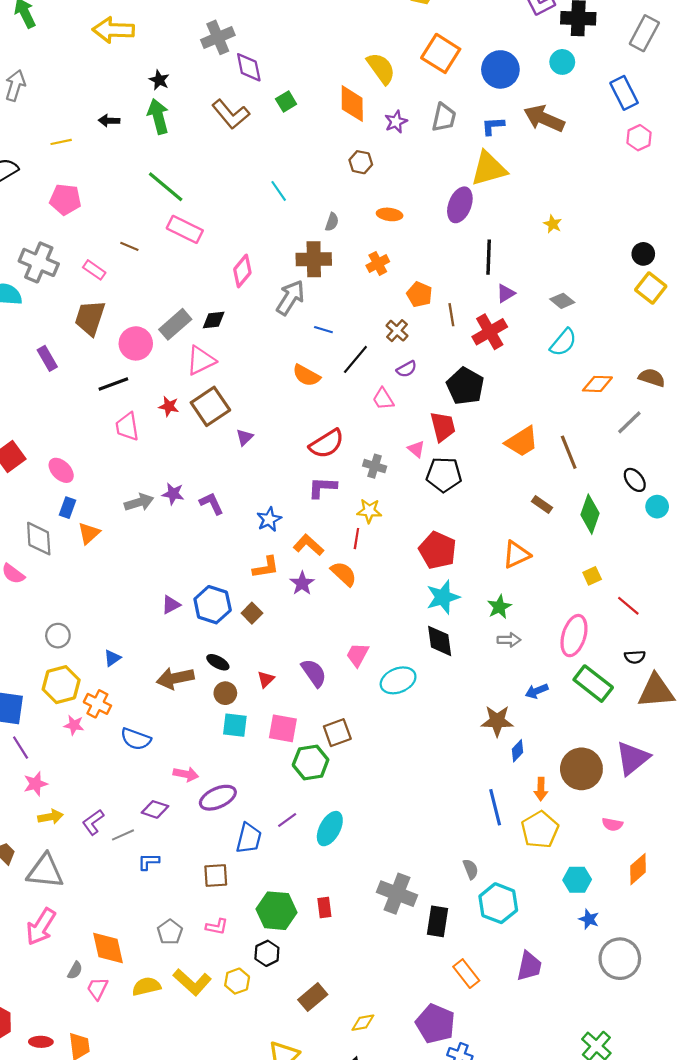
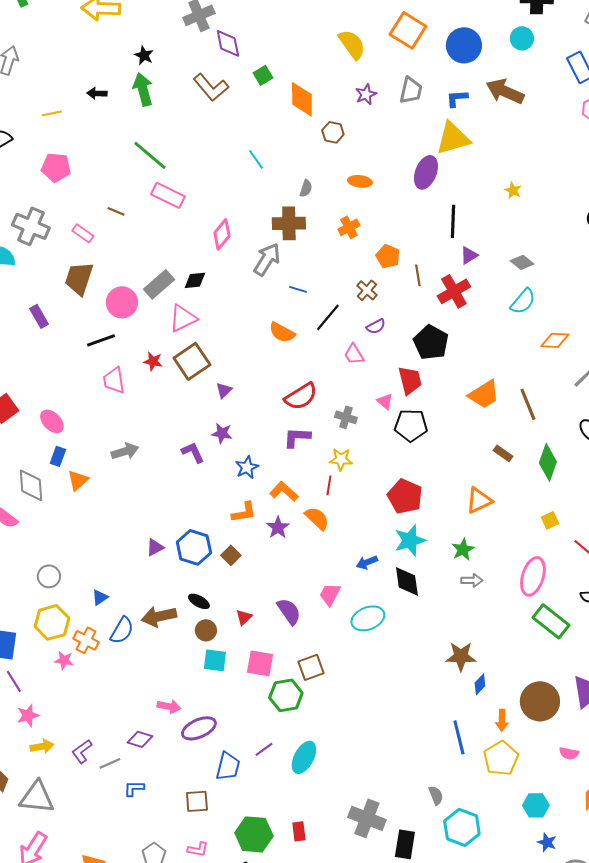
orange diamond: (352, 104) -> (302, 99), moved
purple star: (173, 494) -> (222, 433), moved
blue arrow: (537, 691) -> (367, 562), moved
blue semicircle: (136, 739) -> (122, 630), moved, turned -80

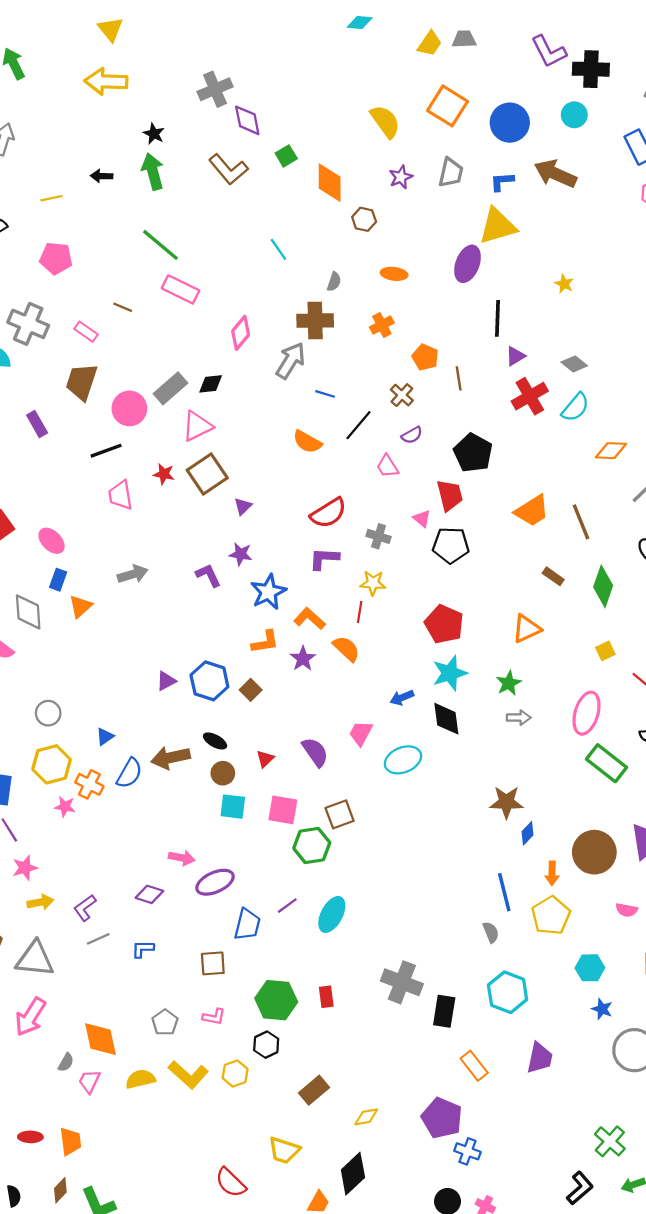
red cross: (454, 291) -> (530, 396), moved
blue star: (247, 467) -> (268, 592), size x1.4
gray line: (110, 763) -> (98, 939), moved
gray semicircle: (436, 795) -> (491, 932), moved

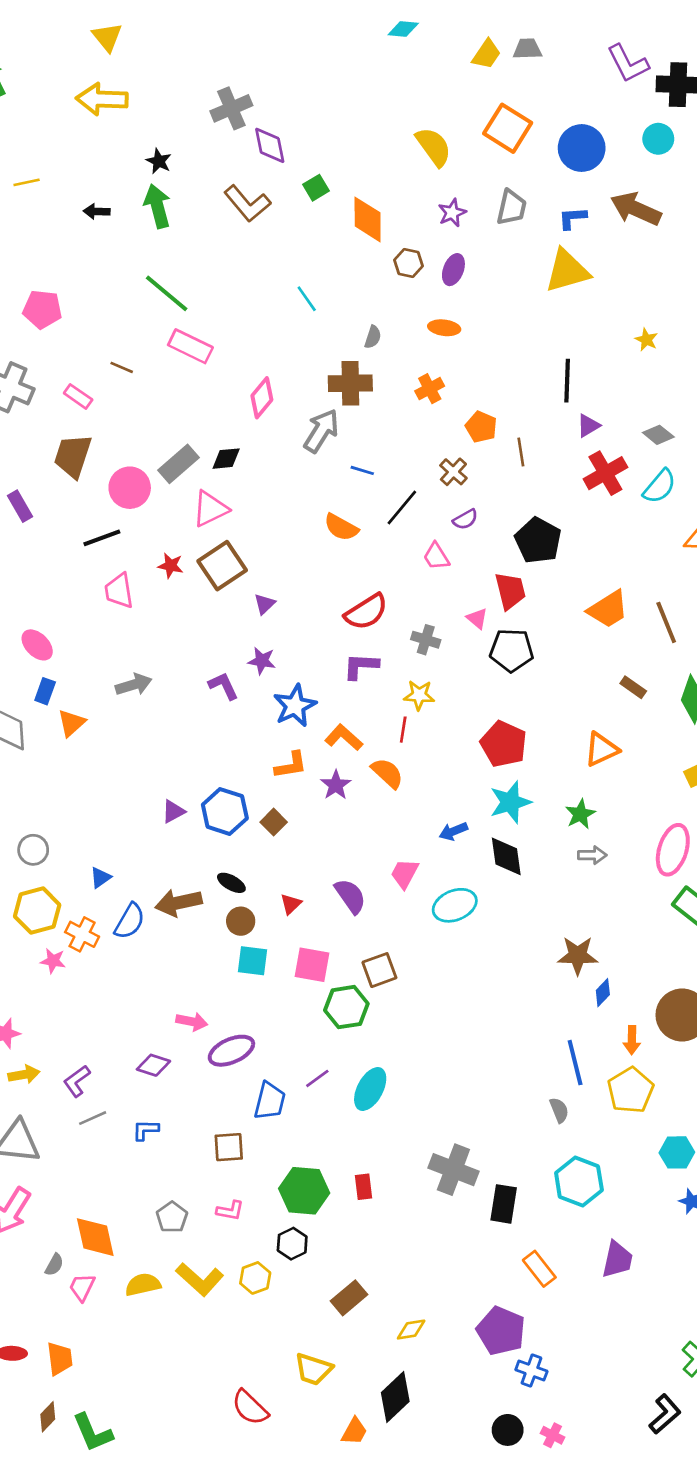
yellow line: (52, 198) -> (27, 182), moved
purple ellipse: (467, 264) -> (453, 270), moved, size x0.7

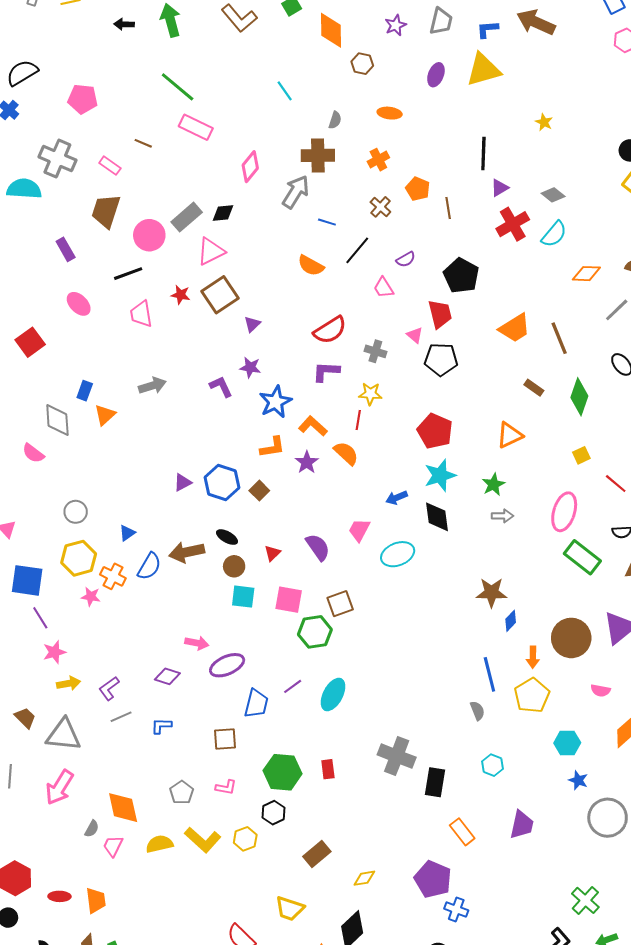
purple ellipse: (453, 270) -> (436, 75), moved
brown cross: (453, 472) -> (380, 207), moved
pink ellipse: (37, 645) -> (79, 304), moved
cyan hexagon: (579, 1182) -> (492, 765), size x0.6

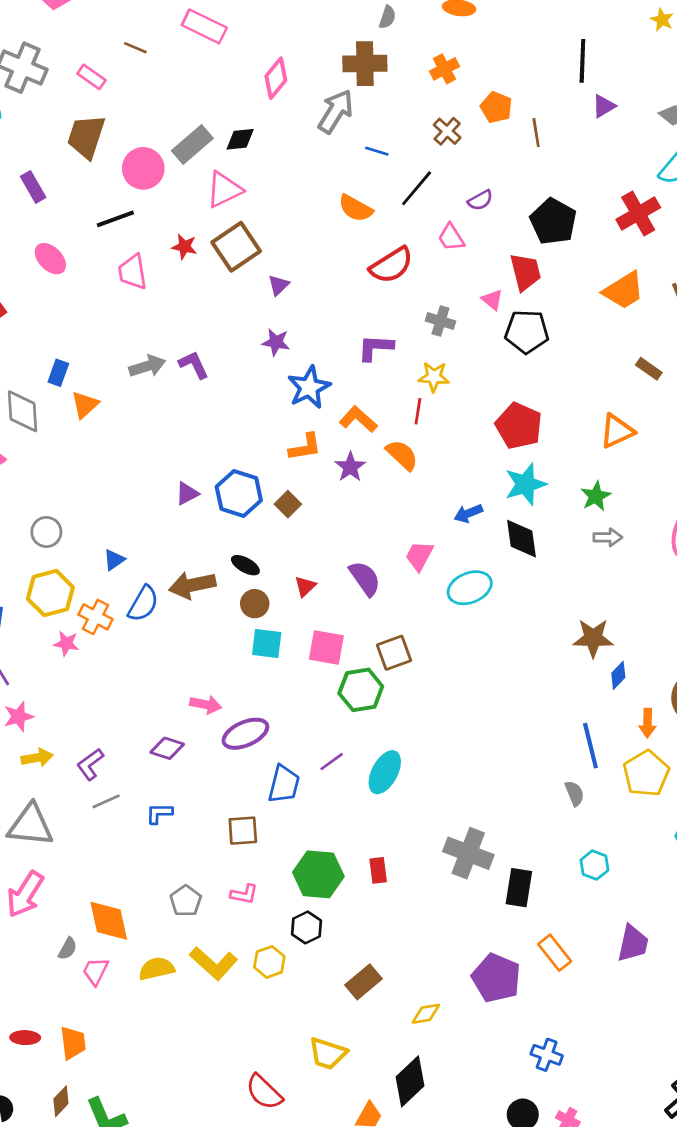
red cross: (513, 224) -> (638, 214), moved
red semicircle: (330, 330) -> (391, 265), moved
purple L-shape: (221, 387) -> (194, 365), moved
purple pentagon: (433, 879) -> (496, 978), moved

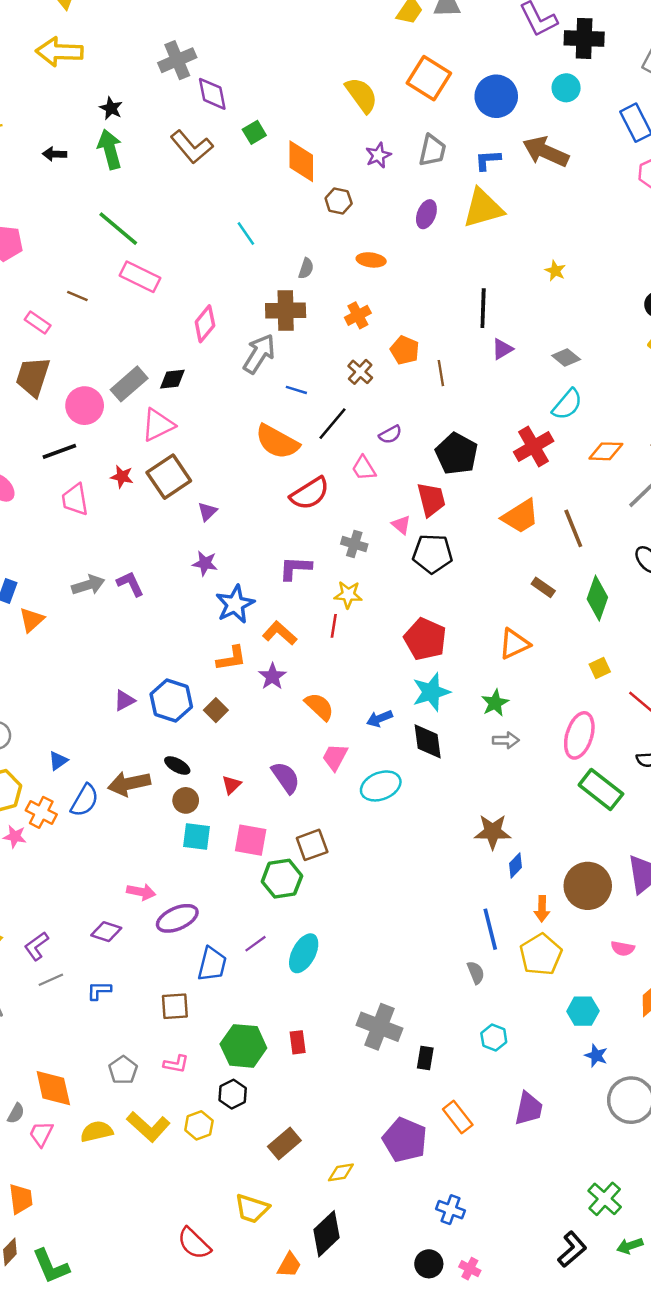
orange semicircle: (356, 208) -> (277, 442), size x1.4
orange semicircle: (402, 455) -> (319, 707), moved
black rectangle: (519, 888) -> (425, 1058), size x0.7

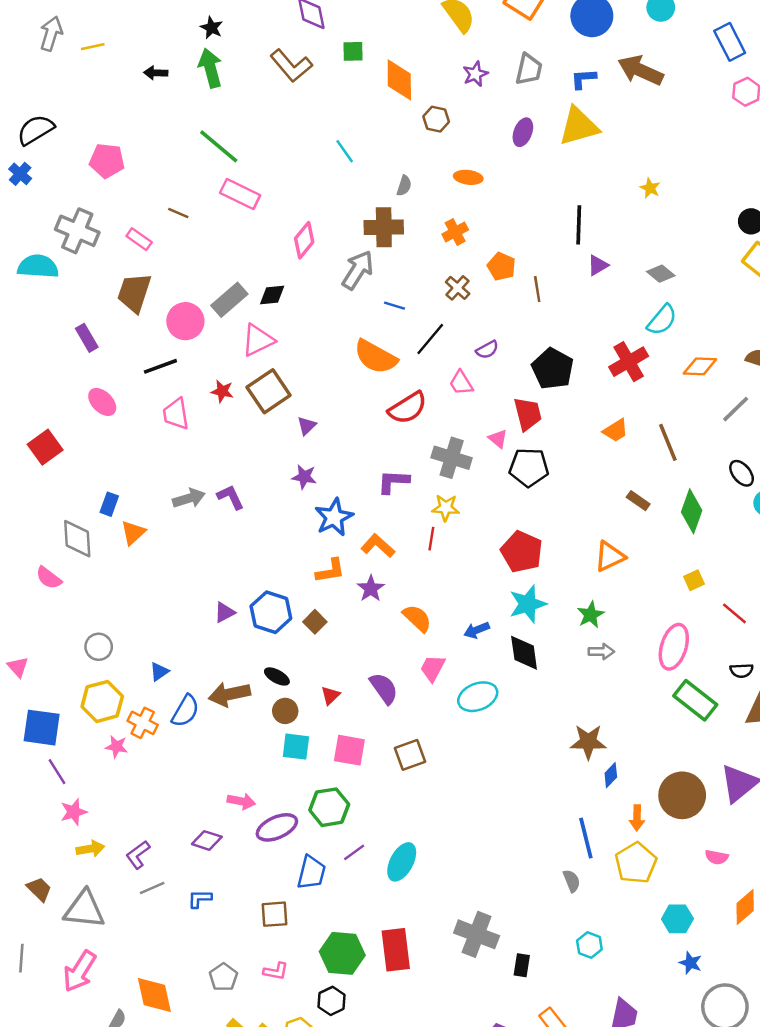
green square: (254, 132) -> (353, 51), turned 30
orange trapezoid: (520, 516) -> (616, 430), size x0.7
gray cross: (354, 544) -> (452, 458), size x1.5
green hexagon: (282, 879) -> (329, 807), moved
red rectangle: (298, 1042) -> (396, 950), size x1.8

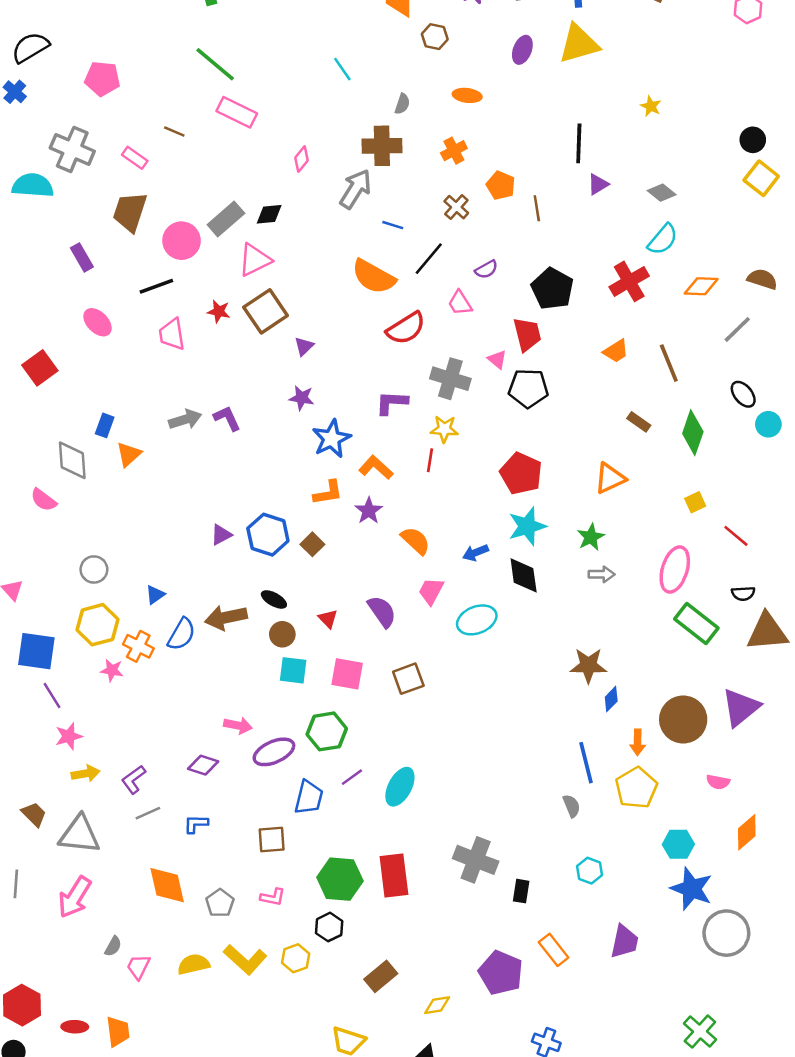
pink diamond: (304, 240) -> (302, 159), size x0.7
red triangle: (330, 695) -> (328, 619), turned -30
blue star: (690, 963) -> (692, 889), size x1.8
orange diamond: (154, 995) -> (167, 885), moved

